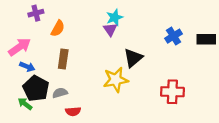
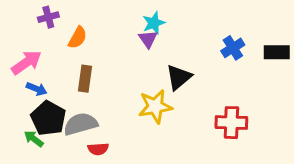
gray semicircle: (60, 93) -> (81, 124), size x1.6

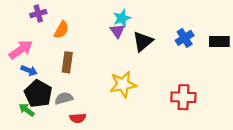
black triangle: (179, 77) -> (143, 41), moved
gray semicircle: (81, 124) -> (64, 98), size x0.7

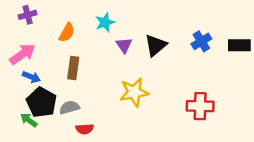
purple cross: (38, 14) -> (28, 15), moved
cyan star: (122, 18) -> (105, 22), moved
purple triangle: (117, 31) -> (124, 45), moved

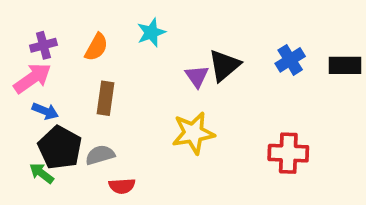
purple cross: (28, 15) -> (43, 45), moved
purple triangle: (124, 45) -> (197, 76), moved

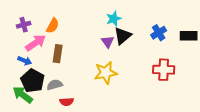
cyan star: (151, 32) -> (114, 19), moved
pink arrow: (32, 78) -> (36, 43), moved
red cross: (288, 153) -> (164, 70), moved
green arrow: (42, 173) -> (23, 95), size x1.5

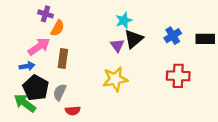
purple cross: (24, 25) -> (46, 14), moved, turned 32
blue arrow: (25, 61) -> (27, 66), turned -32
gray semicircle: (55, 85) -> (60, 92), turned -49

